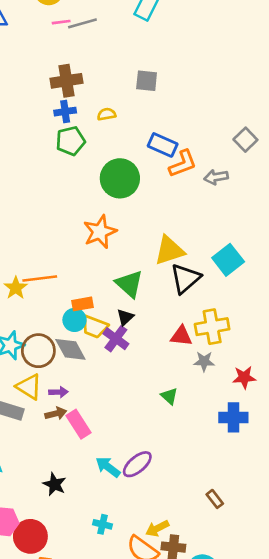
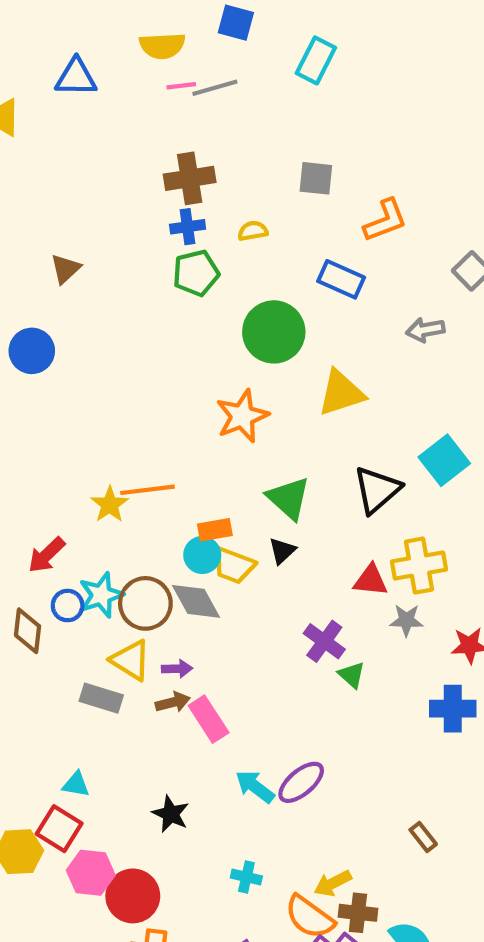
orange L-shape: (183, 164) -> (385, 220), moved
yellow triangle: (169, 250) -> (341, 393), moved
purple cross: (116, 339) -> (324, 641), moved

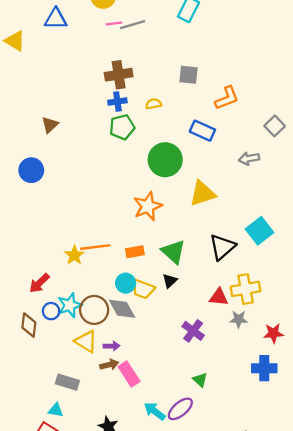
orange rectangle: (215, 530) -> (135, 252), moved
green triangle: (352, 675) -> (200, 380), moved
gray rectangle: (101, 698) -> (67, 382), moved

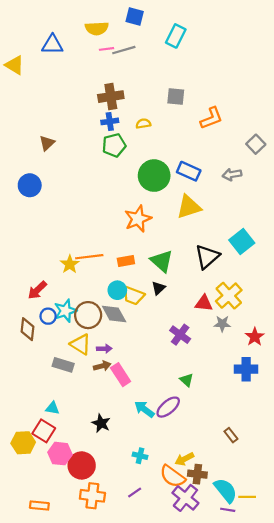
blue rectangle: (202, 131) -> (189, 171), moved
yellow cross: (246, 289) -> (229, 296), turned -32
red star: (273, 333) -> (255, 337), turned -30
gray rectangle: (67, 382) -> (63, 365), moved

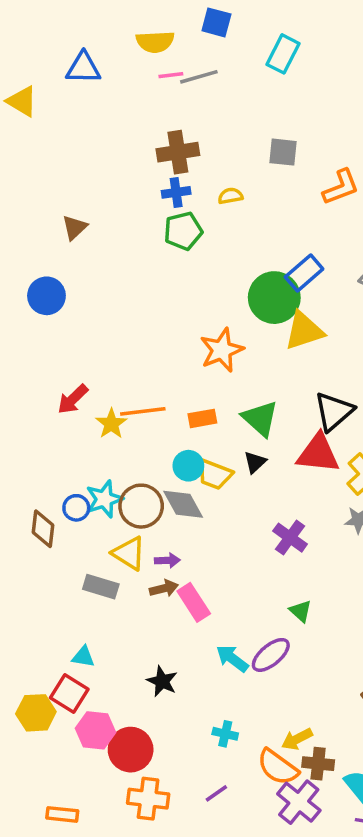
blue rectangle: (189, 171) -> (304, 273), turned -65
green circle: (154, 176) -> (274, 298), moved
red arrow: (37, 290) -> (73, 399), moved
red triangle: (204, 303) -> (318, 453), moved, size x1.5

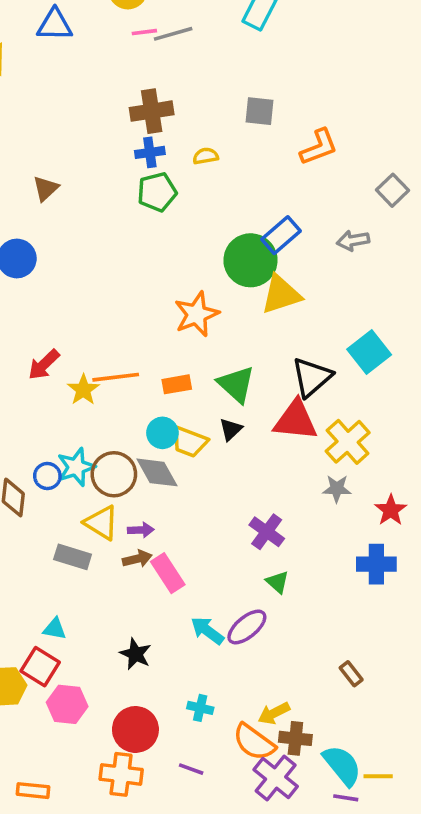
purple cross: (290, 538) -> (267, 532), moved
red circle: (131, 750) -> (135, 729), moved
purple line: (216, 793) -> (191, 769), turned 55

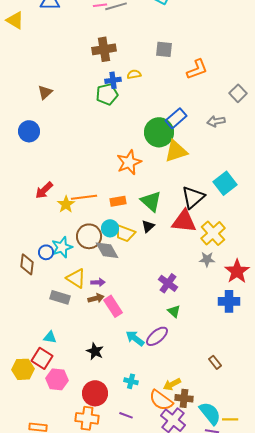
blue cross: (150, 152) -> (113, 80), moved
brown circle: (114, 474) -> (89, 236), moved
red star: (391, 510) -> (237, 271), size x1.4

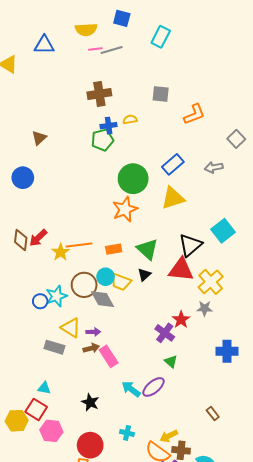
green circle: (159, 132) -> (133, 179), moved
brown diamond: (27, 264) -> (21, 240), moved
red star: (237, 271) -> (181, 320), moved, size x0.7

